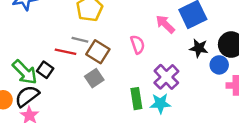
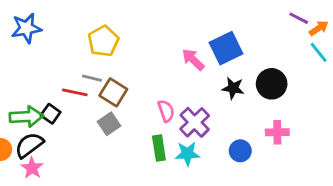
pink semicircle: (138, 45) -> (166, 111), moved
blue circle: (219, 65) -> (240, 151), moved
green arrow: (25, 72) -> (26, 117), turned -48

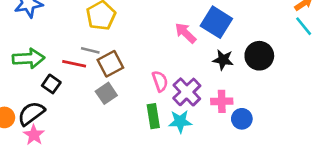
blue square: (226, 48) -> (216, 22), turned -32
brown square: (113, 92) -> (110, 64), turned 30
green arrow: (26, 117) -> (29, 58), moved
pink cross: (277, 132) -> (222, 101), moved
blue circle: (240, 151) -> (242, 119), moved

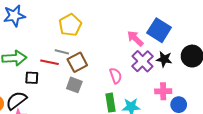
black square: (51, 84) -> (32, 78), turned -32
purple cross: (187, 92) -> (142, 61), moved
gray square: (106, 93) -> (74, 85), turned -35

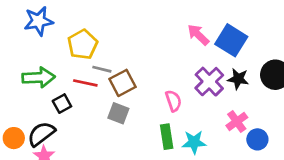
yellow pentagon: (70, 25) -> (83, 44), moved
pink arrow: (135, 38) -> (198, 35), moved
black square: (32, 78) -> (62, 104), turned -32
pink cross: (163, 91) -> (237, 122), turned -35

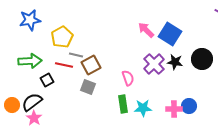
pink cross: (237, 122) -> (174, 109), moved, turned 35

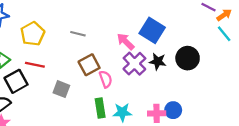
pink arrow: (146, 30) -> (126, 42), moved
gray line: (76, 55) -> (78, 34), moved
brown square: (91, 65) -> (89, 65), moved
black square: (47, 80) -> (16, 81), size x1.5

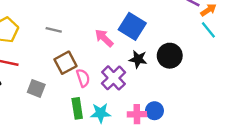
purple cross: (134, 64) -> (113, 78), moved

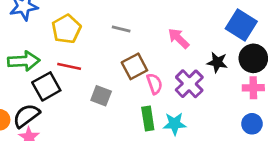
blue square: (132, 26) -> (241, 25), moved
blue circle: (154, 111) -> (252, 124), moved
pink cross: (137, 114) -> (253, 88), moved

